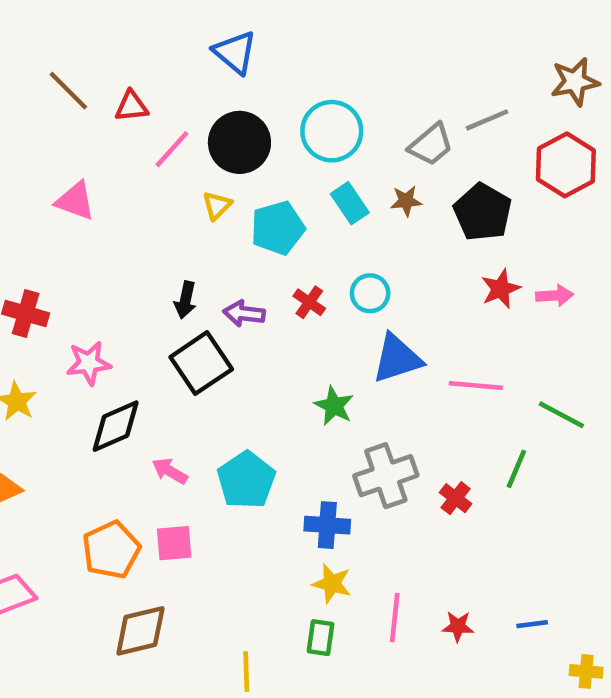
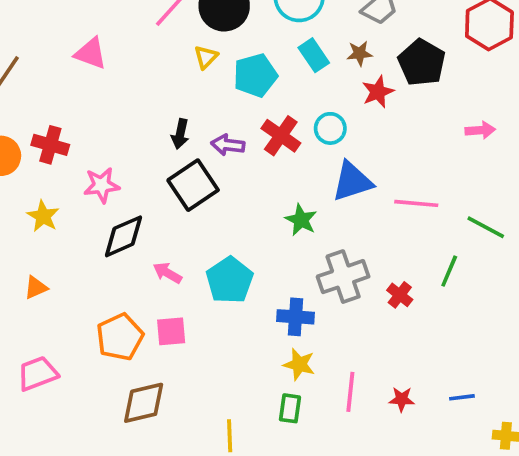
red star: (501, 289) -> (378, 92), moved
red cross: (309, 302) -> (281, 136), size x1.5

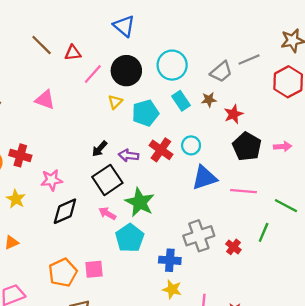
black pentagon: (422, 63) -> (247, 147), moved
red star: (378, 92) -> (233, 114), moved
black arrow: (180, 134) -> (100, 149), turned 30
green star: (301, 220) -> (140, 202), moved, size x1.5
pink arrow: (167, 273) -> (107, 213), moved

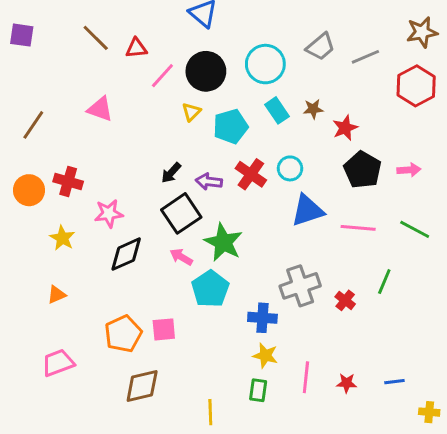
gray trapezoid: (221, 72) -> (320, 47), moved
green line: (286, 206) -> (415, 229), moved

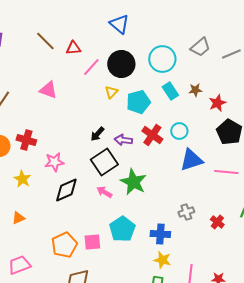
gray cross: (300, 286) -> (186, 212), size x0.6
cyan pentagon: (210, 289) -> (122, 229), moved

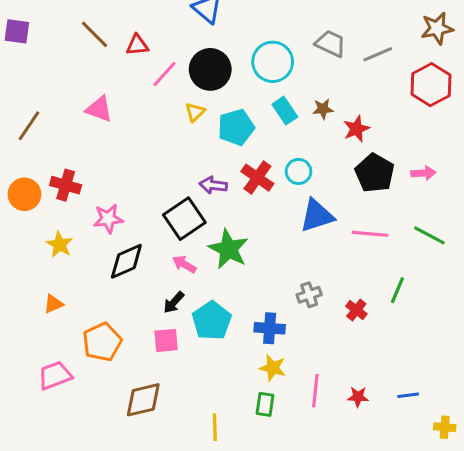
gray trapezoid: (200, 47) -> (330, 44), turned -115
black arrow: (97, 134) -> (174, 302), moved
orange pentagon: (64, 245) -> (102, 342), moved

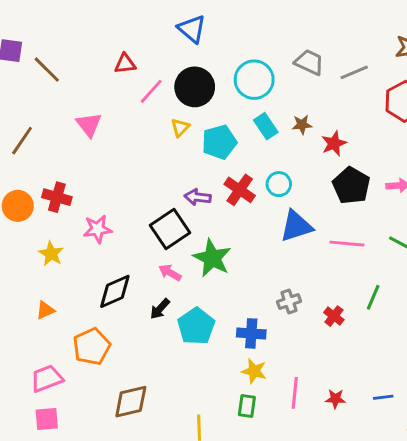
brown line: (95, 34) -> (47, 70), moved
pink triangle: (99, 109) -> (89, 125), turned 32
black diamond: (126, 261) -> (115, 291), moved
pink square: (166, 340) -> (47, 419), moved

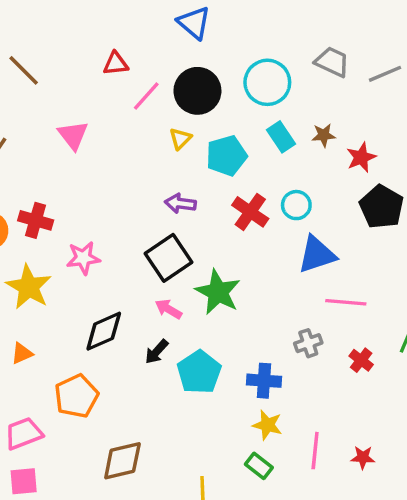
purple arrow: (198, 197) -> (180, 203), moved
pink line: (347, 244) -> (346, 302), moved
yellow star: (51, 254) -> (29, 287), size x1.5
green rectangle: (247, 406) -> (259, 466), turned -60

